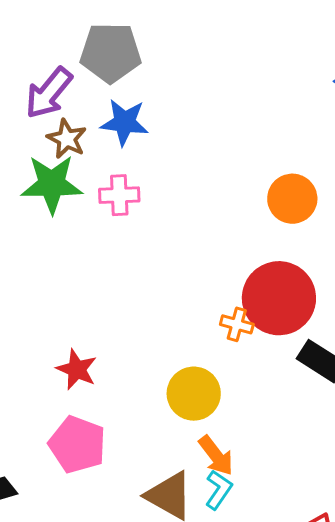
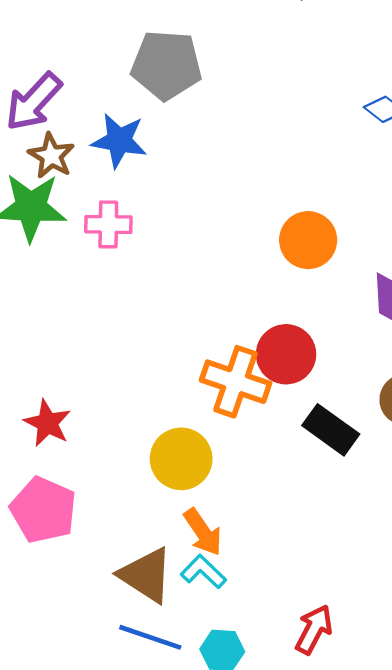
gray pentagon: (110, 53) -> (166, 65), moved
red circle: (279, 298) -> (286, 354), size x0.7
orange cross: (237, 324) -> (236, 382), size x1.8
cyan L-shape: (219, 490) -> (203, 572), turned -84

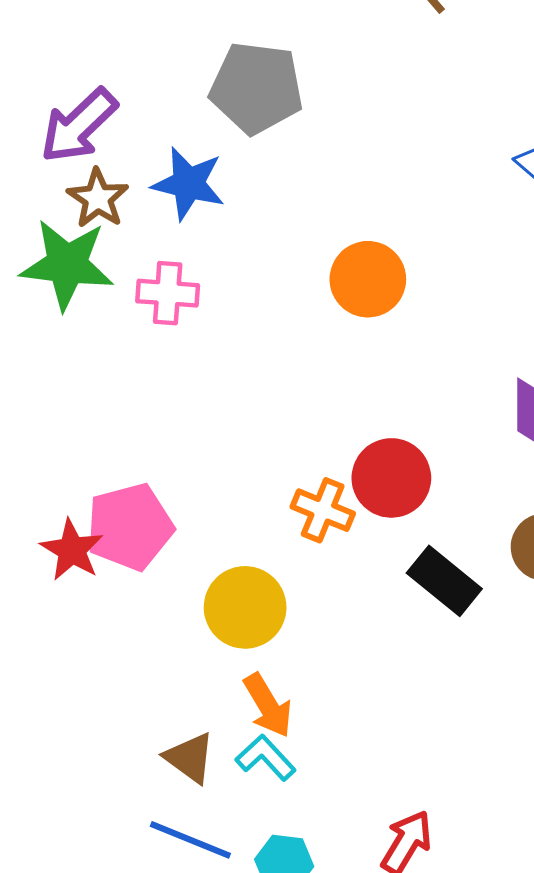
orange circle: (308, 240) -> (368, 279), moved
orange cross: (236, 382) -> (323, 510), size x0.7
pink pentagon: (43, 510) -> (130, 527), moved, turned 30
brown triangle: (146, 575) -> (190, 758), size x0.7

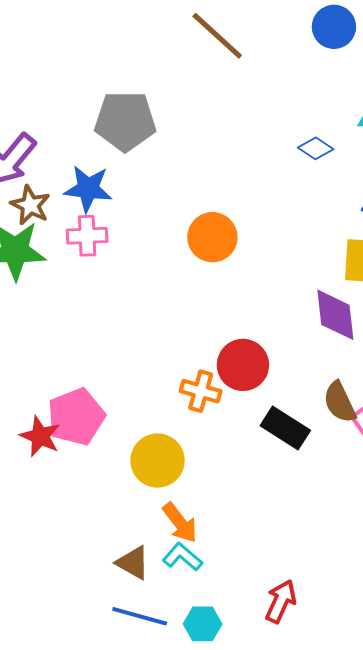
pink cross: (168, 293) -> (87, 236), moved

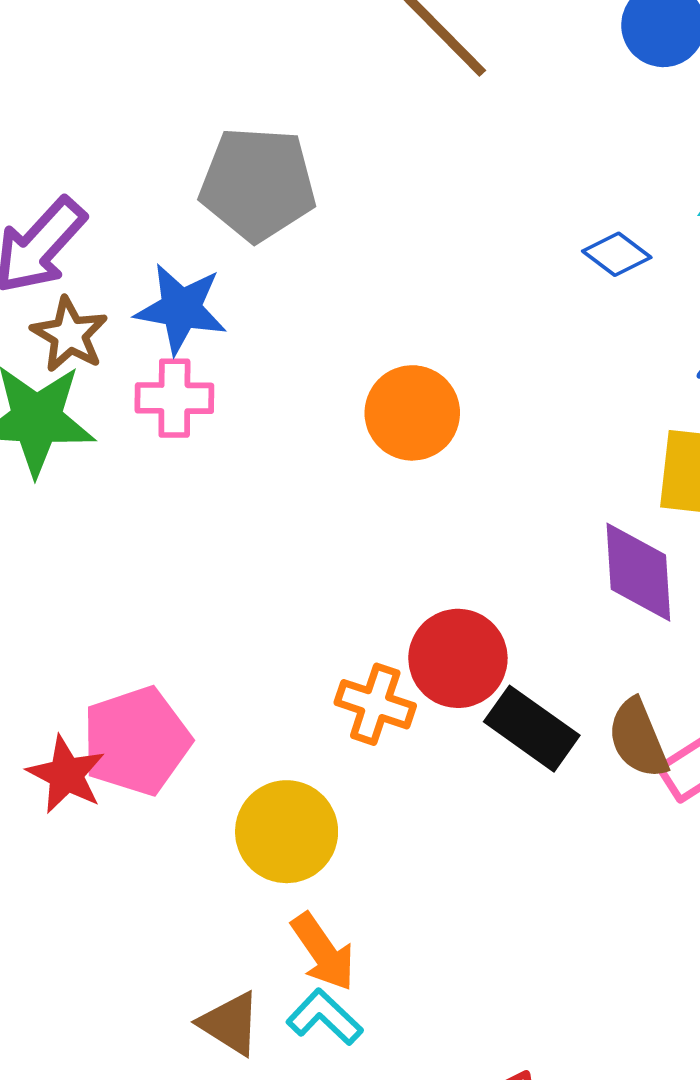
black rectangle: (285, 428) -> (532, 729), moved

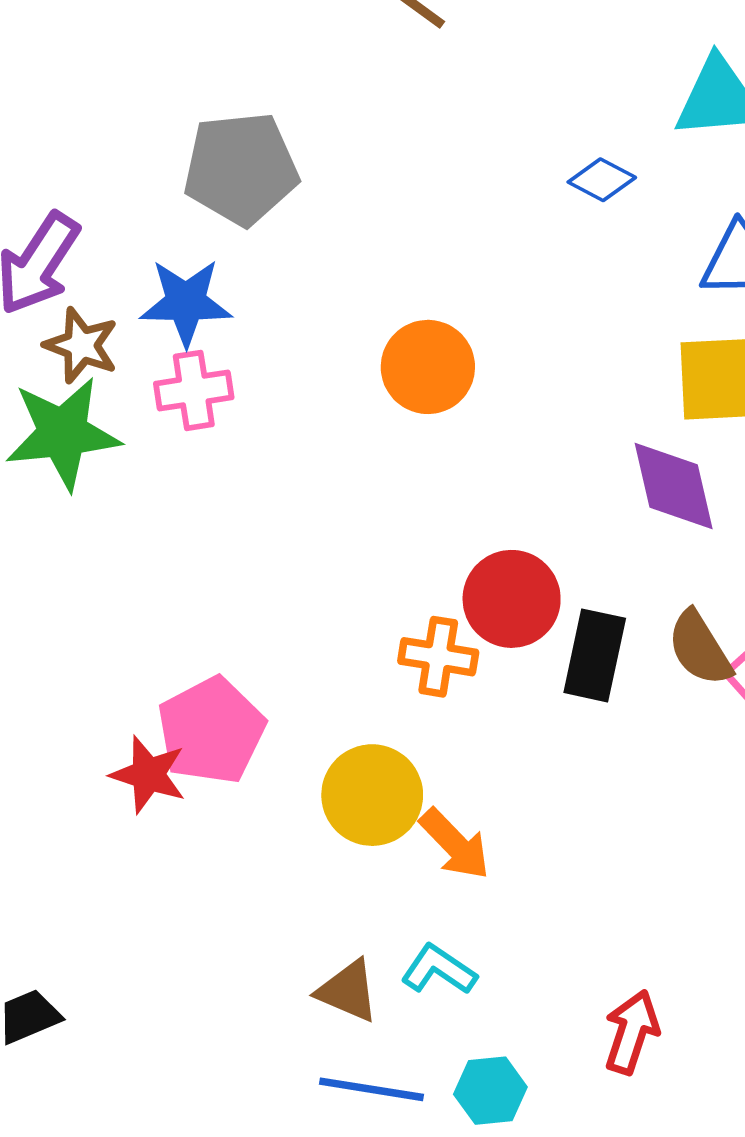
black rectangle: (532, 729) -> (595, 655), turned 76
orange arrow: (323, 952) -> (455, 844), moved

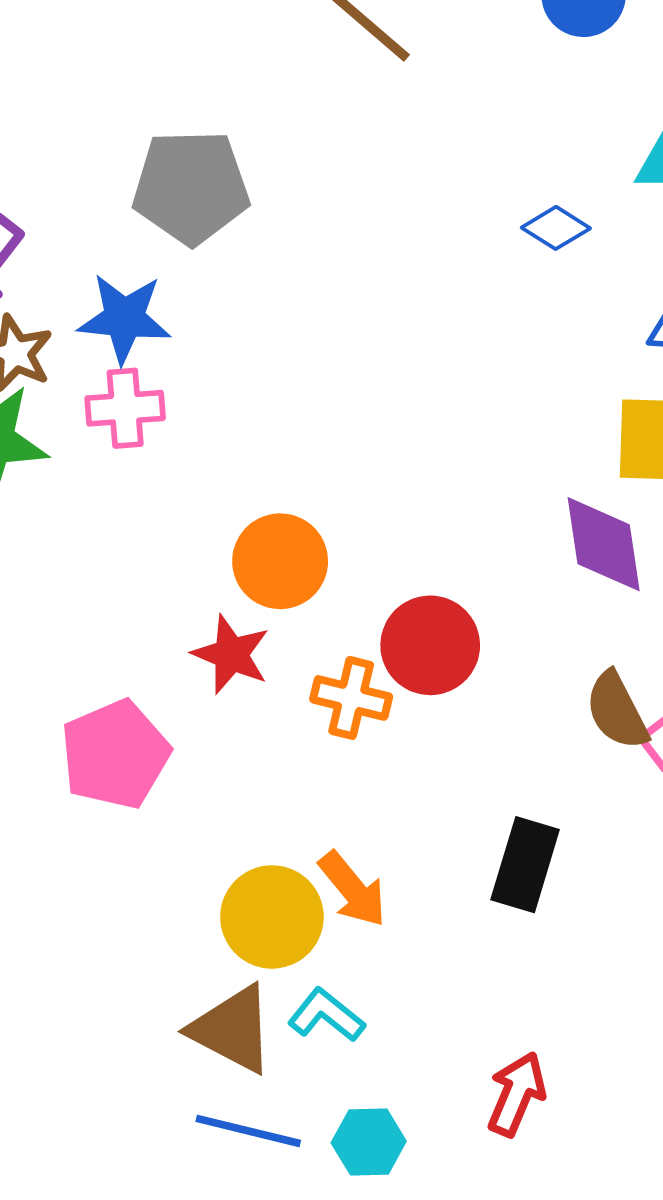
orange circle: (428, 367) -> (280, 561), moved
black rectangle: (595, 655) -> (525, 865), moved
red star: (148, 775) -> (231, 654), moved
yellow circle: (372, 795) -> (272, 917), moved
brown triangle: (348, 991) -> (232, 1029), size x1.4

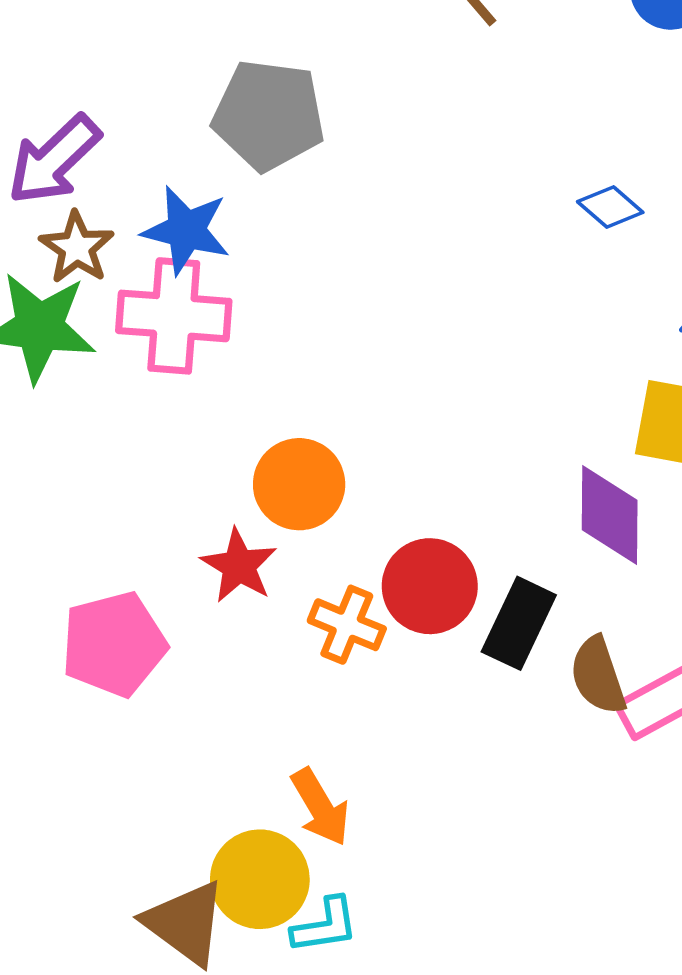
pink cross: (125, 408) -> (174, 316), size x1.5
black rectangle: (525, 865) -> (519, 623), moved
yellow circle: (272, 917) -> (260, 879), moved
cyan L-shape: (326, 1015) -> (325, 926), moved, turned 124

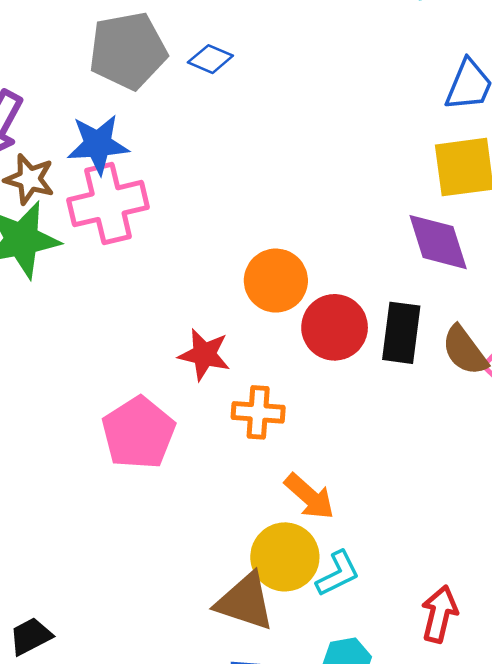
blue diamond: (610, 207) -> (210, 59), moved
orange circle: (299, 484) -> (276, 281), moved
orange cross: (347, 625) -> (258, 412), moved

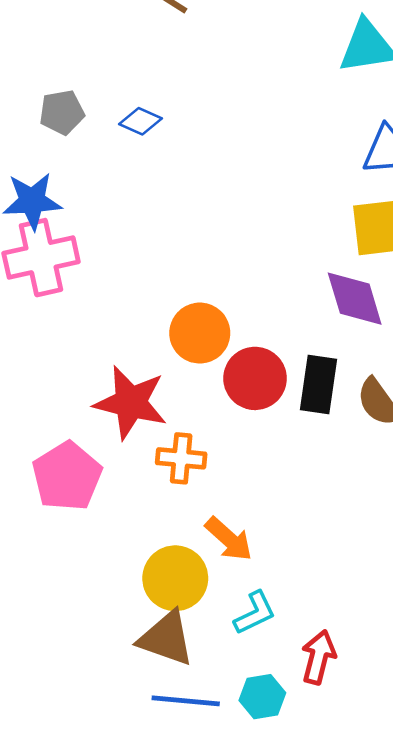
gray pentagon: (128, 51) -> (62, 112), size x0.6
red star: (204, 355) -> (131, 403), size x1.5
yellow circle: (285, 557) -> (175, 578), moved
red arrow: (439, 614) -> (318, 657), moved

